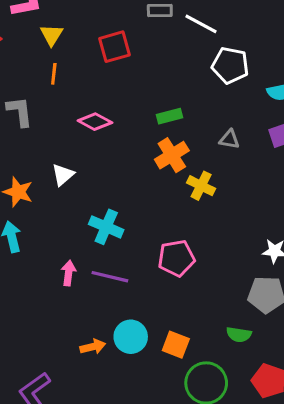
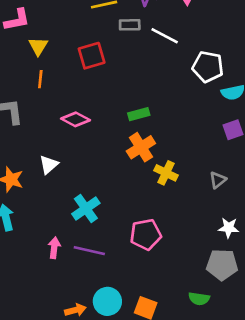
white pentagon: (230, 65) -> (208, 67), moved
gray triangle: (229, 139) -> (218, 180), moved, turned -48
cyan cross: (106, 227) -> (86, 209), turned 32

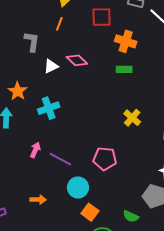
orange cross: (141, 147) -> (126, 41), moved, turned 35
white triangle: (49, 165) -> (51, 66), moved
cyan cross: (86, 209) -> (49, 108), moved
cyan circle: (107, 301) -> (78, 188), moved

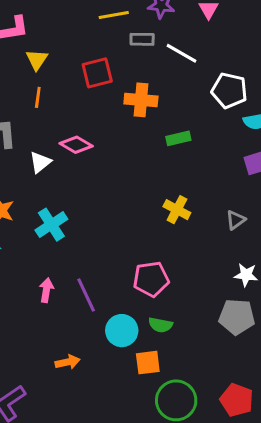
green rectangle: (124, 69) -> (178, 138), moved
purple line: (60, 159) -> (86, 295), turned 50
orange square: (90, 212) -> (148, 363), turned -30
green semicircle: (131, 216) -> (160, 325), moved

